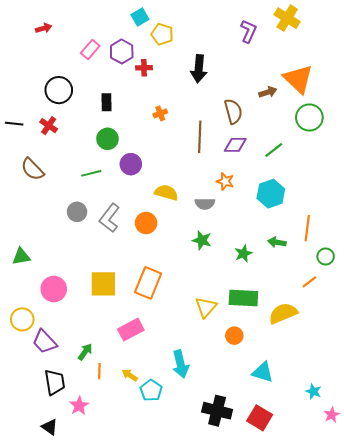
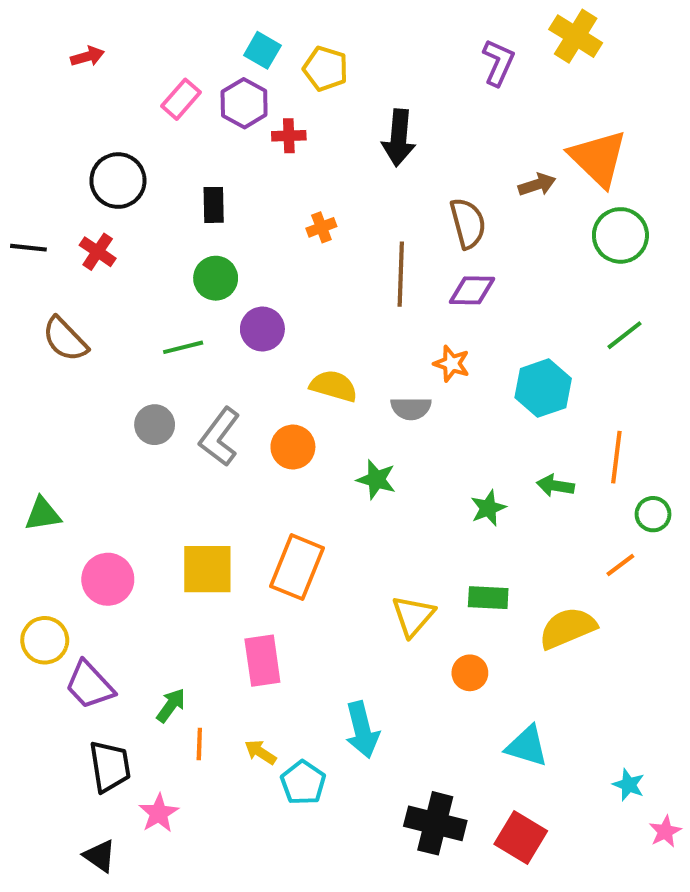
cyan square: (140, 17) -> (262, 50), moved, turned -30
green line: (274, 150) -> (625, 335), moved
green star: (202, 240) -> (376, 480), moved
green rectangle: (243, 298) -> (488, 598), size x0.7
pink rectangle: (131, 330) -> (262, 661), turned -70

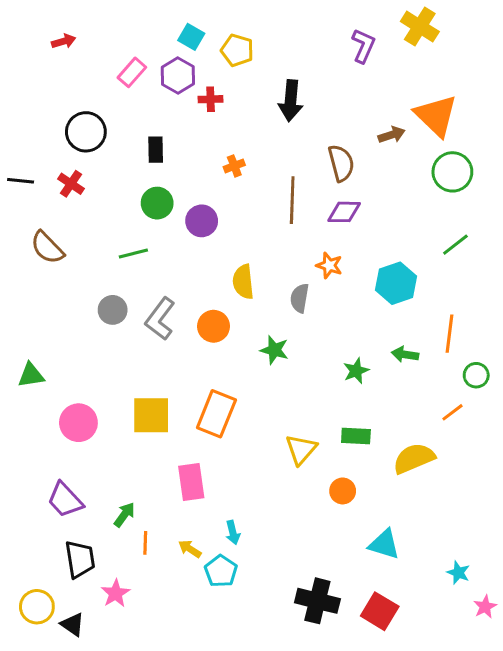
purple circle: (262, 329) -> (202, 221), moved
yellow semicircle: (334, 386) -> (243, 282), turned -112
gray semicircle: (411, 408) -> (300, 298), turned 100
yellow circle: (45, 640) -> (37, 607), moved
cyan arrow: (362, 730) -> (233, 533), moved, size x0.6

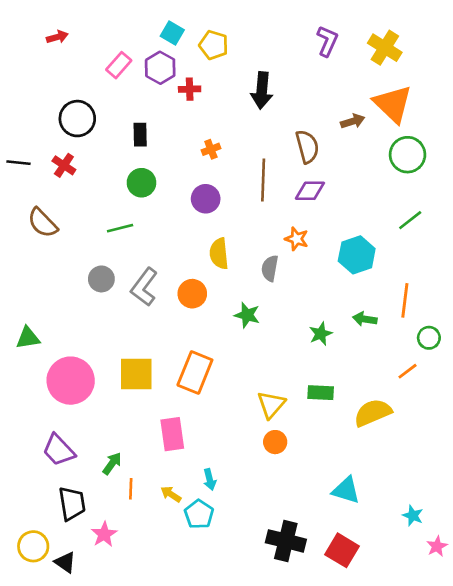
yellow cross: (420, 26) -> (385, 48), moved
purple circle: (202, 221) -> (206, 199), moved
pink circle: (78, 423) -> (71, 381), size x1.4
orange circle: (343, 491) -> (275, 442), moved

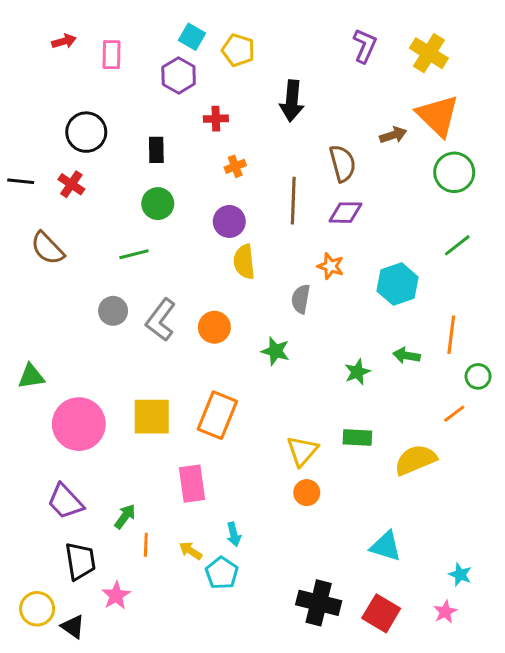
pink rectangle: (119, 65) -> (112, 55), moved, turned -40
red cross: (190, 89) -> (216, 119), moved
yellow semicircle: (219, 254) -> (244, 262), moved
pink star: (437, 546) -> (445, 612), moved

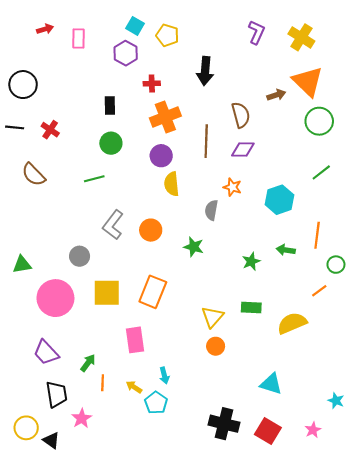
black circle: (86, 132) -> (23, 85), moved
orange cross: (235, 166) -> (165, 117), size x2.0
gray circle: (113, 311) -> (80, 256), moved
cyan star: (460, 575) -> (336, 401), moved

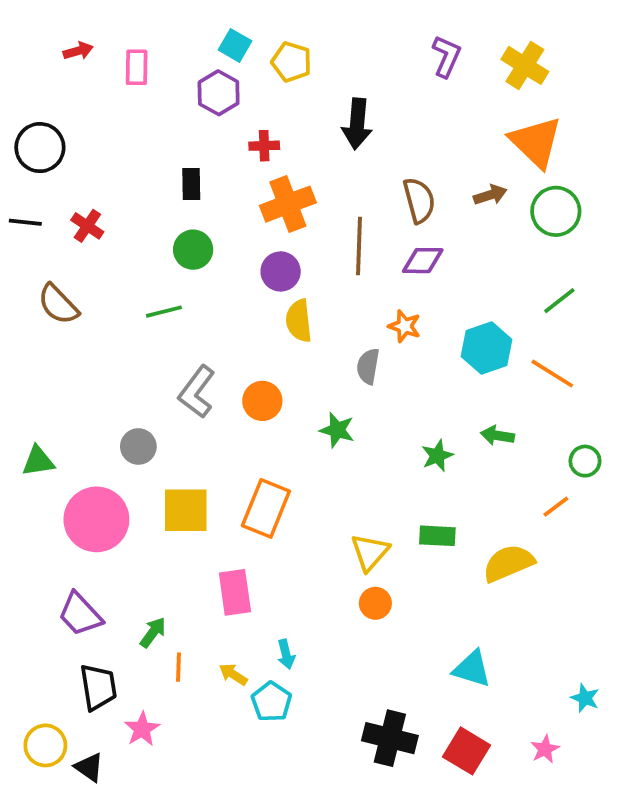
brown arrow: (276, 95) -> (490, 195), moved
orange line: (317, 235) -> (552, 374), moved, turned -65

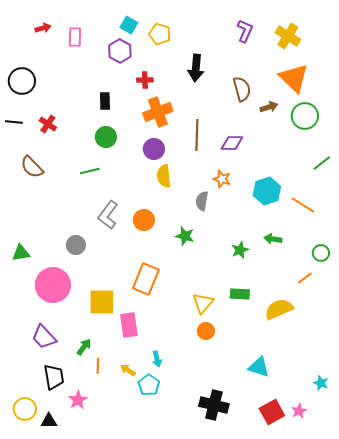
brown semicircle: (419, 200) -> (242, 89), moved
green line: (559, 301) -> (322, 163), moved
yellow square: (186, 510) -> (102, 302), moved
red square: (467, 751) -> (272, 412), moved, turned 30
black triangle: (89, 767) -> (49, 421), turned -36

